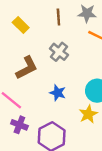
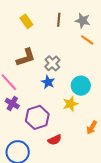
gray cross: (59, 52) -> (52, 63), moved

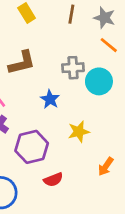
gray cross: (52, 63) -> (73, 68), moved, turned 35
cyan circle: (81, 86) -> (99, 81), moved

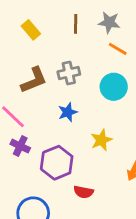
gray cross: (73, 68) -> (69, 73), moved
blue star: (50, 99) -> (68, 112), turned 30
red semicircle: (53, 180) -> (83, 192), turned 42

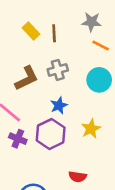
brown line: (76, 24) -> (54, 33), moved
yellow rectangle: (31, 30) -> (31, 31), moved
purple hexagon: (57, 163) -> (51, 134), moved

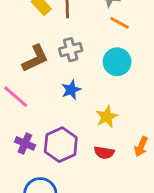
purple hexagon: (51, 134) -> (61, 145), moved
purple cross: (18, 139) -> (25, 143), moved
red semicircle: (78, 177) -> (104, 153), moved

